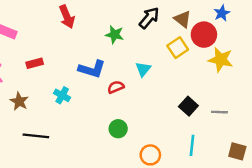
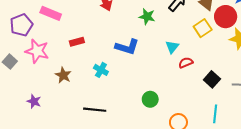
red semicircle: (116, 87) -> (186, 63), moved
black line: (36, 136) -> (95, 110), moved

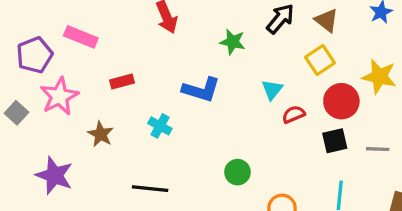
red circle: (226, 17) -> (341, 101), moved
pink star: (37, 51) -> (59, 96), turned 30
black square: (212, 79) -> (335, 141), turned 35
purple star: (34, 101) -> (54, 175), size x1.6

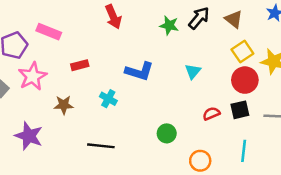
green star: (233, 42) -> (169, 25), moved
yellow square: (320, 60) -> (242, 51), moved
red semicircle: (294, 114) -> (211, 114), moved
brown star: (101, 134) -> (64, 105), turned -30

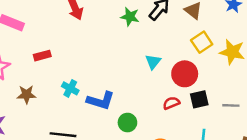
blue L-shape: (139, 71) -> (101, 101), moved
red circle: (245, 80) -> (185, 74), moved

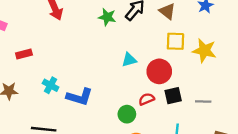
yellow square: (202, 42) -> (175, 41), turned 36
cyan triangle: (153, 62) -> (129, 60), turned 35
green circle: (127, 123) -> (127, 114), moved

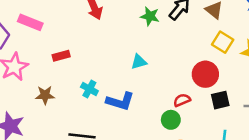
yellow square: (175, 41) -> (223, 42), turned 30
cyan triangle: (129, 60) -> (139, 62), moved
red semicircle: (147, 99) -> (182, 100), moved

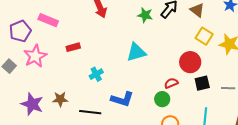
cyan triangle: (139, 62) -> (136, 52), size x1.5
cyan cross: (89, 89) -> (96, 74), turned 32
brown star: (45, 95) -> (60, 99), moved
blue L-shape: (120, 101) -> (122, 99), moved

